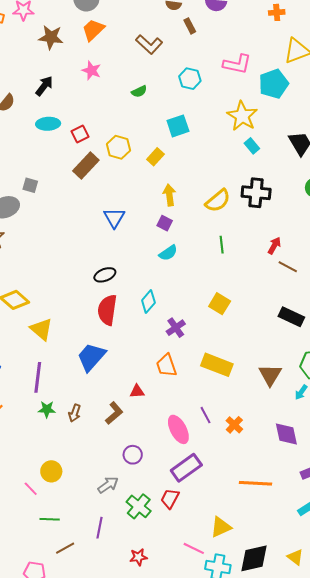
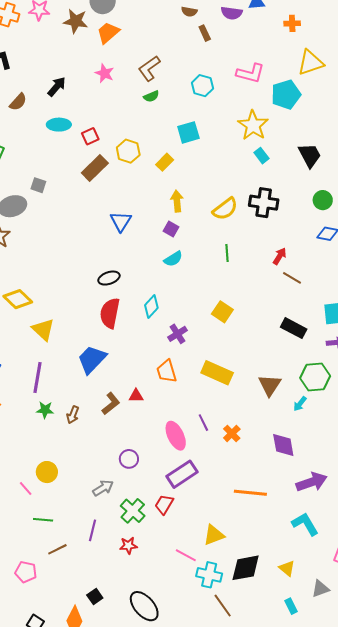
brown star: (51, 37) -> (76, 21), moved
brown L-shape: (149, 44) -> (149, 68), moved, turned 100
brown L-shape: (114, 413) -> (111, 404), moved
red star: (138, 557) -> (128, 546), moved

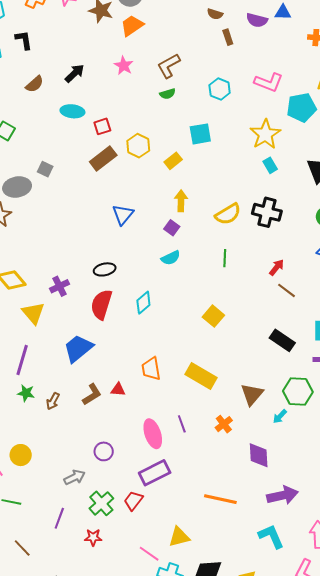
purple cross: (178, 334) -> (60, 286), moved
orange cross: (232, 433) -> (224, 424), moved
brown line: (57, 549) -> (22, 548), moved, turned 66

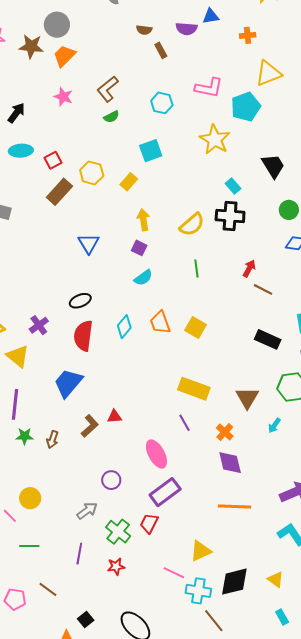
cyan rectangle: (270, 165) -> (233, 186), moved
orange trapezoid: (151, 369) -> (160, 322), moved
cyan arrow: (280, 416) -> (274, 426), moved
purple line: (182, 424) -> (185, 423), moved
purple diamond: (259, 455) -> (230, 463), moved

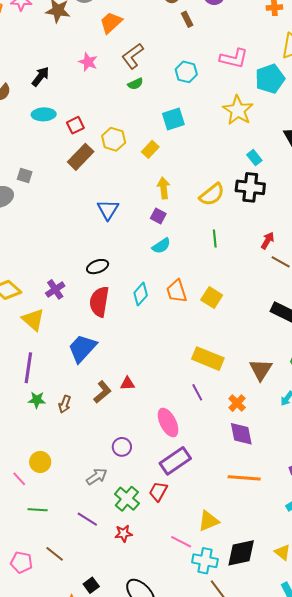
orange trapezoid: (64, 56) -> (111, 23), moved
purple line: (79, 554) -> (87, 519), turned -70

